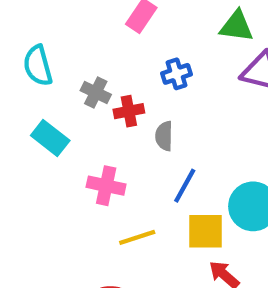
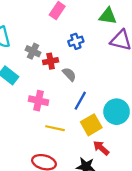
gray semicircle: (164, 136) -> (69, 74), turned 136
yellow square: (205, 231) -> (91, 125), turned -30
yellow line: (137, 237) -> (55, 128), turned 30

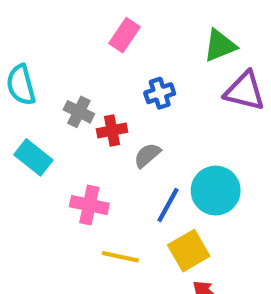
green triangle: (108, 16) -> (220, 46), turned -30
gray semicircle: (69, 74) -> (147, 155), turned -88
cyan circle: (117, 112) -> (216, 191), moved

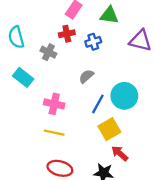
green triangle: (220, 46) -> (109, 15), moved, turned 30
red cross: (112, 130) -> (67, 34), moved
yellow line: (120, 257) -> (54, 133), moved

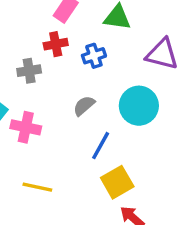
gray cross: (48, 52) -> (29, 71), turned -35
cyan circle: (124, 96) -> (139, 106), moved
pink cross: (54, 104) -> (26, 127), moved

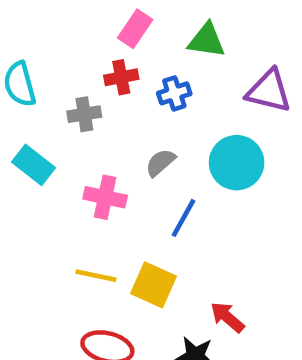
pink cross: (26, 127) -> (105, 197), moved
yellow square: (117, 182) -> (154, 285), moved, turned -36

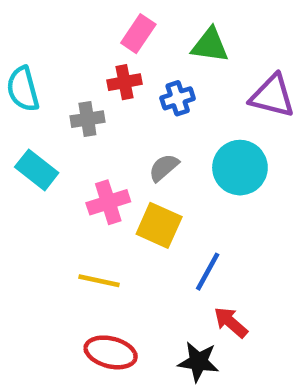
pink cross: (105, 197) -> (108, 202), turned -30
blue line: (184, 218) -> (208, 272), moved
yellow square: (154, 285) -> (159, 225), moved

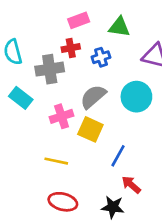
pink rectangle: (138, 34) -> (79, 20), turned 36
gray cross: (87, 119) -> (50, 69), size x1.5
gray semicircle: (164, 168) -> (93, 97), size x1.5

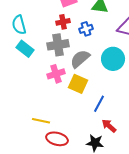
gray cross: (50, 69) -> (58, 45), moved
cyan rectangle: (21, 98) -> (25, 49), moved
yellow line: (56, 161) -> (41, 121), moved

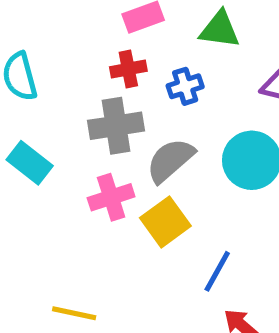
cyan rectangle: (25, 49) -> (30, 163), moved
yellow square: (78, 84) -> (165, 222), turned 30

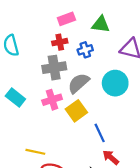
cyan rectangle: (30, 163) -> (15, 98), moved
blue line: (217, 271) -> (100, 133), turned -54

